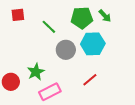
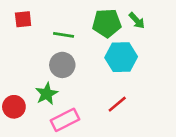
green line: (49, 27) -> (64, 35), turned -35
gray circle: (66, 50) -> (62, 65), moved

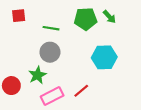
cyan hexagon: (121, 57) -> (104, 57), moved
red line: (117, 104) -> (81, 91), moved

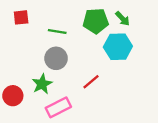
cyan hexagon: (104, 57) -> (118, 47), moved
red line: (81, 91) -> (91, 82), moved

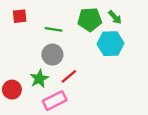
red line: (91, 82) -> (69, 76), moved

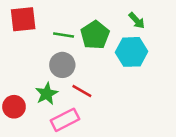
red square: (20, 16) -> (23, 19), size x1.5
green pentagon: (90, 19) -> (95, 35), moved, turned -30
red line: (69, 76) -> (82, 91), turned 70

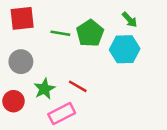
gray circle: (62, 65) -> (21, 62), moved

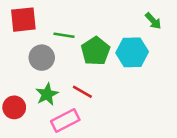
green arrow: (130, 20) -> (153, 21), moved
green pentagon: (90, 33) -> (95, 51), moved
gray circle: (21, 62) -> (42, 58), moved

